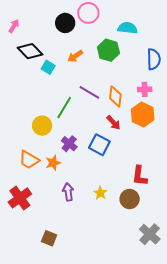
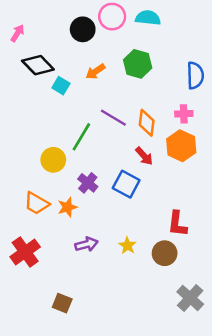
cyan semicircle: (128, 28) -> (148, 18), moved
purple arrow: (68, 192) -> (87, 244), turned 84

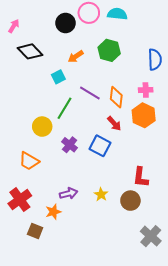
cyan square: (61, 86) -> (58, 77), moved, turned 32
orange star: (67, 207) -> (53, 212), moved
brown square: (62, 303) -> (35, 231), moved

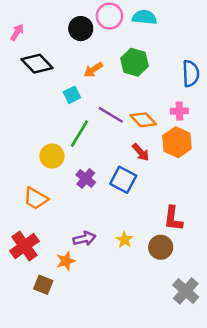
orange diamond: (116, 97) -> (143, 120), turned -50

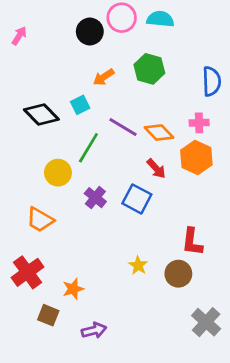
black diamond: (37, 64) -> (41, 115), moved
purple arrow: (84, 239) -> (94, 330), moved

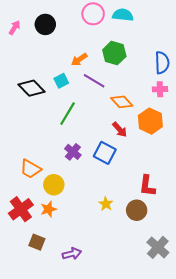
black circle: (90, 32) -> (45, 24), moved
pink cross: (199, 123) -> (160, 89), moved
purple line: (123, 127) -> (94, 81), moved
yellow circle: (58, 173) -> (54, 185), moved
orange star: (73, 289) -> (48, 209), moved

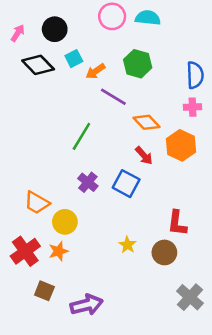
cyan square: (61, 81) -> (74, 59), moved
black diamond: (31, 88) -> (38, 65), moved
purple arrow: (72, 254) -> (87, 305), size x1.4

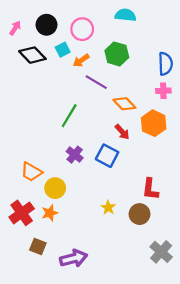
pink circle: (112, 16) -> (82, 29), moved

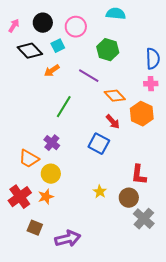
orange arrow: (81, 60) -> (52, 71), moved
purple cross: (75, 155) -> (52, 143), moved
gray cross: (161, 252) -> (144, 219), moved

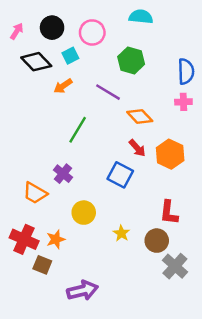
orange hexagon: (142, 114) -> (170, 154), moved
yellow circle: (51, 174) -> (84, 213), moved
red cross: (20, 197) -> (24, 239), turned -30
brown square: (35, 228) -> (42, 265), moved

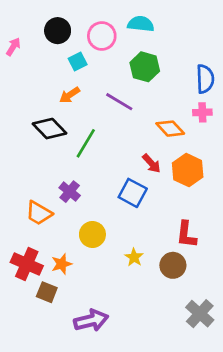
cyan semicircle: (141, 17) -> (141, 24), moved
pink arrow: (17, 31) -> (13, 47), moved
black diamond: (36, 62) -> (50, 129), moved
orange diamond: (140, 116) -> (170, 129), moved
gray cross: (175, 266) -> (200, 314), moved

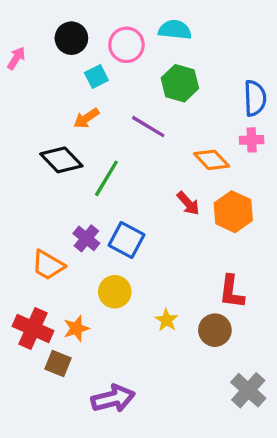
blue square: (133, 193) -> (126, 240), moved

